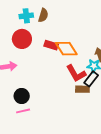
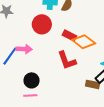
orange diamond: (66, 49) -> (84, 42), turned -30
red L-shape: (76, 73) -> (67, 60), moved

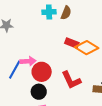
red circle: (42, 24) -> (42, 72), moved
red L-shape: (67, 60) -> (71, 80), moved

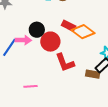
red circle: (42, 72) -> (50, 42), moved
black circle: (39, 92) -> (37, 30), moved

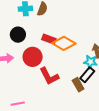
black circle: (37, 30) -> (18, 35), moved
brown rectangle: (93, 74) -> (78, 85), turned 56

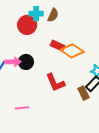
black circle: (18, 35) -> (26, 62), moved
red circle: (33, 57) -> (27, 25), moved

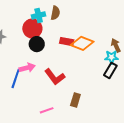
black circle: (26, 62) -> (37, 44), moved
red L-shape: (55, 83) -> (55, 77), moved
brown rectangle: (84, 93) -> (75, 100), moved, turned 56

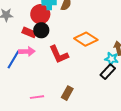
red rectangle: (67, 42) -> (29, 32), moved
red L-shape: (55, 77) -> (59, 54), moved

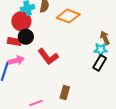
orange diamond: (86, 39) -> (68, 16), moved

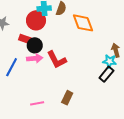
orange diamond: (68, 16) -> (83, 23), turned 40
black circle: (26, 37) -> (35, 45), moved
pink arrow: (16, 60) -> (35, 58), moved

